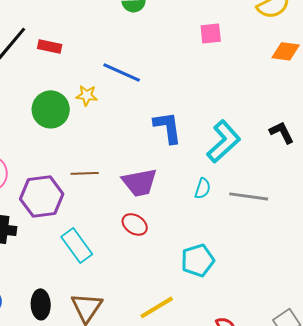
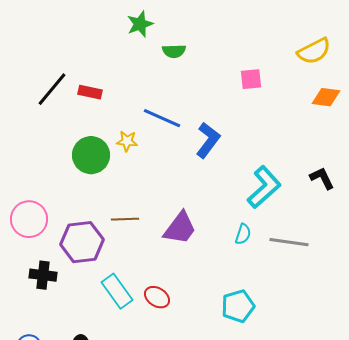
blue L-shape: (168, 127) -> (208, 140), moved, turned 45
purple trapezoid: (140, 182) -> (180, 228), turned -42
red ellipse: (135, 224) -> (157, 297), moved

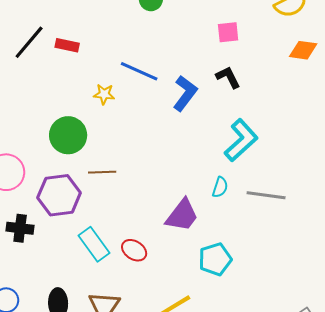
green circle: (91, 155) -> (68, 135), moved
black L-shape: (322, 178) -> (228, 77), moved
purple trapezoid: (180, 228) -> (182, 215), moved

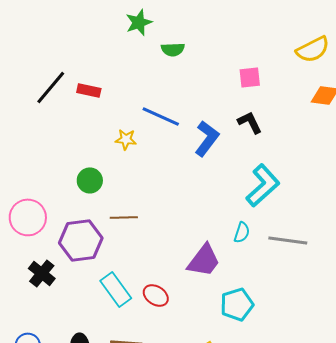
green circle: (68, 135) -> (90, 180), size x0.7
black cross: (20, 228) -> (42, 273), turned 32

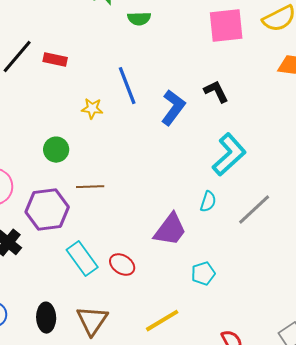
pink square: (250, 77) -> (226, 26), moved, size x1.6
blue line: (161, 116) -> (127, 86), turned 45
gray line: (288, 240) -> (254, 210), turned -51
cyan pentagon: (237, 304) -> (203, 274), size x0.7

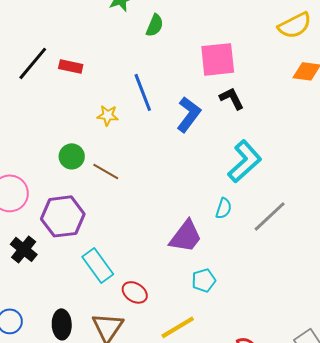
green semicircle: (139, 19) -> (155, 25), turned -65
pink square: (226, 26) -> (218, 59), moved
brown line: (90, 187) -> (106, 171), moved, turned 32
red ellipse: (122, 265) -> (135, 292), moved
cyan pentagon: (203, 274) -> (204, 280), moved

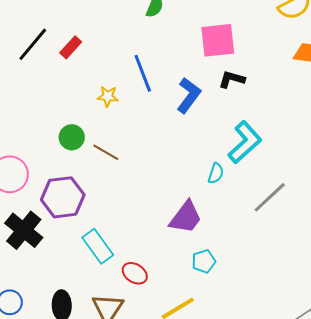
red rectangle: (71, 66) -> (71, 47), turned -60
black L-shape: (232, 98) -> (232, 79), turned -48
cyan semicircle: (224, 208) -> (216, 173), moved
black cross: (24, 249) -> (24, 230), size x1.4

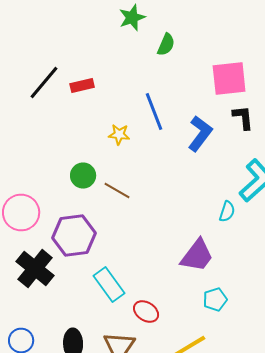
red rectangle: (71, 47) -> (82, 86), turned 35
black L-shape: (232, 79) -> (243, 118), turned 68

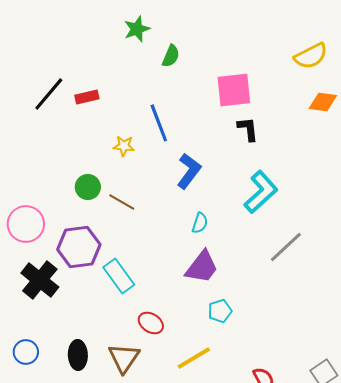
blue L-shape: (200, 134) -> (189, 171), moved
cyan semicircle: (227, 212) -> (200, 223), moved
cyan rectangle: (109, 284) -> (119, 276), moved

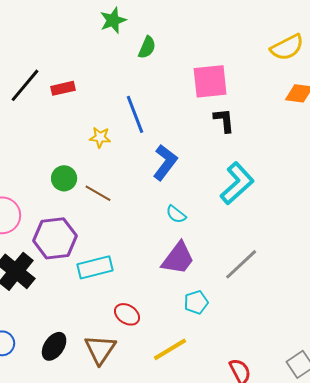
cyan semicircle: (200, 223) -> (176, 214), turned 110
gray line: (286, 247) -> (241, 264), moved
cyan rectangle: (119, 276) -> (95, 267), turned -68
black ellipse: (78, 355) -> (54, 346), turned 36

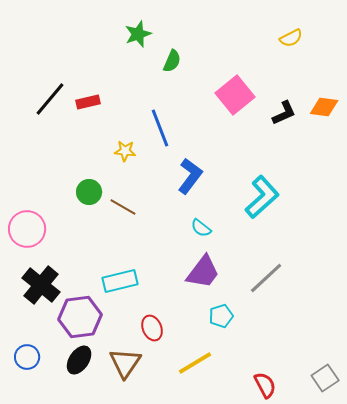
yellow semicircle: (287, 47) -> (291, 38), moved, size x0.7
pink square: (210, 81) -> (235, 95), turned -33
black L-shape: (224, 120) -> (284, 113), moved, turned 72
purple hexagon: (55, 238) -> (80, 317), moved
red ellipse: (127, 314) -> (152, 328), turned 35

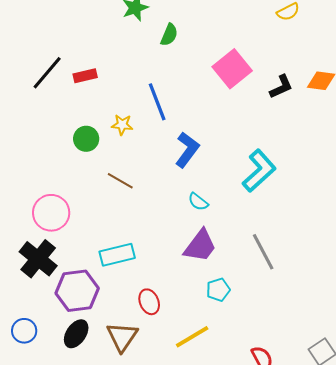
green circle: (89, 192) -> (86, 139), moved
pink circle: (27, 229) -> (51, 213), moved
gray line: (266, 278) -> (263, 252), turned -75

